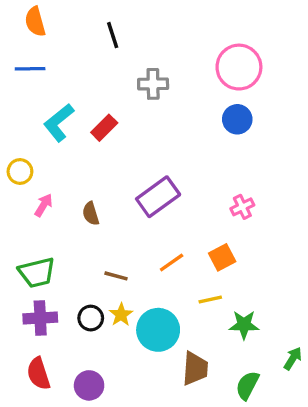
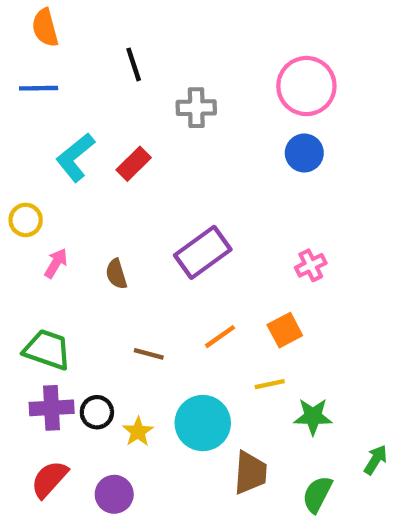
black line: (113, 35) -> (134, 64), moved
green trapezoid: (37, 273) -> (47, 350), turned -147
yellow star: (121, 315) -> (138, 432), moved
black circle: (91, 318) -> (97, 412), moved
red semicircle: (39, 374) -> (49, 479), turned 60

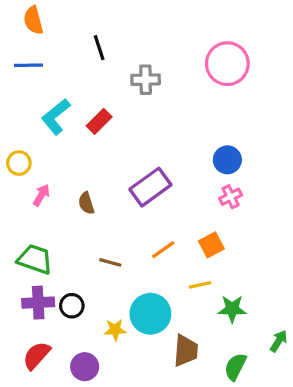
blue circle: (304, 153) -> (227, 160), moved
yellow star: (138, 432) -> (115, 330), moved, turned 30

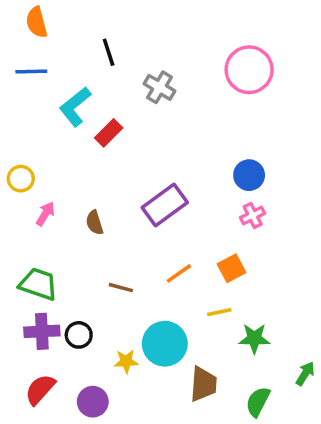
gray cross: (146, 80) -> (159, 87), turned 32
cyan L-shape: (56, 117) -> (75, 107), moved

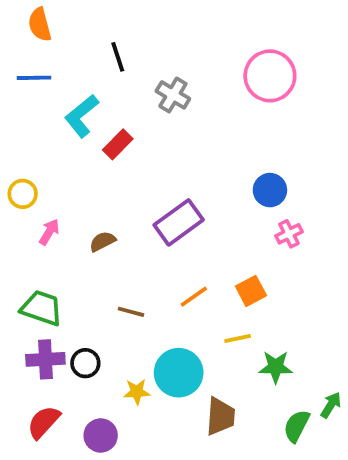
pink cross: (253, 216) -> (289, 234), moved
brown semicircle: (95, 223) -> (103, 241), turned 80
green semicircle: (258, 402) -> (297, 426), moved

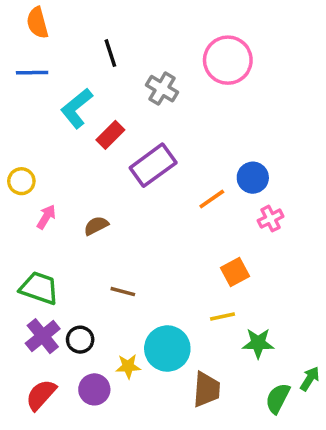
pink circle: (270, 76) -> (228, 60), moved
purple rectangle: (179, 222) -> (153, 165), moved
orange line: (194, 297) -> (212, 199), moved
purple cross: (45, 359) -> (43, 336), turned -36
purple circle: (101, 435) -> (94, 389), moved

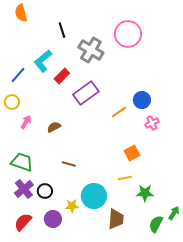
blue line: (32, 73) -> (18, 75), moved, turned -48
gray cross: (162, 89) -> (91, 50), size x1.4

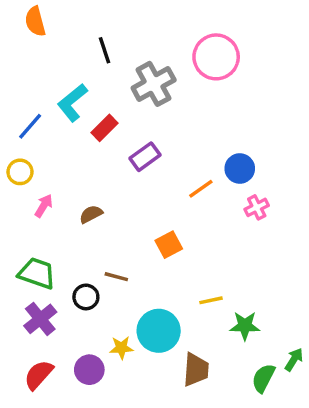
gray cross: (91, 50) -> (154, 84), turned 30
purple rectangle: (86, 93) -> (145, 157), size x0.7
orange square: (132, 153) -> (169, 245), moved
black circle: (45, 191) -> (86, 297), moved

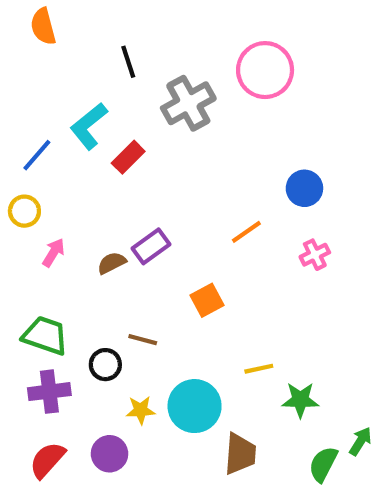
purple rectangle: (145, 157) -> (151, 246), moved
blue circle: (240, 169) -> (304, 188), moved
purple cross: (40, 319) -> (49, 392), turned 32
yellow star: (121, 348) -> (141, 410), moved

